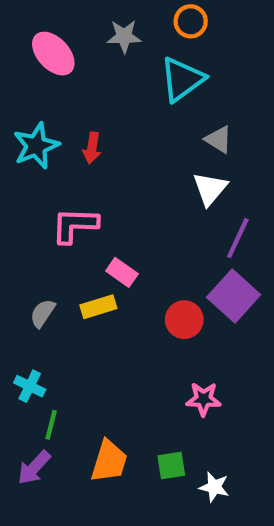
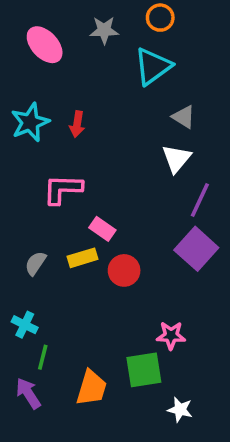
red circle: (184, 320) -> (124, 270), moved
green square: (171, 466) -> (144, 370), moved, size x1.5
purple arrow: (34, 468) -> (28, 393), turned 104

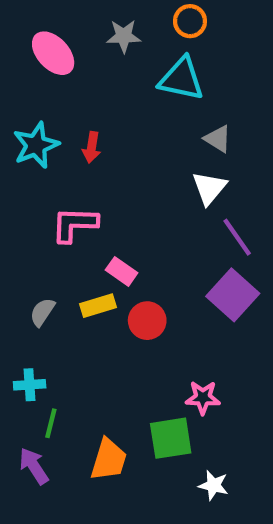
cyan triangle: (153, 66) -> (181, 79), turned 48
purple line: (200, 200) -> (237, 237), turned -60
cyan cross: (25, 325) -> (30, 385), turned -30

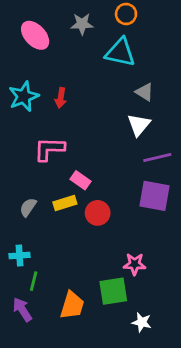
purple line: (237, 237) -> (157, 158), turned -68
purple square: (233, 295) -> (154, 196), turned -32

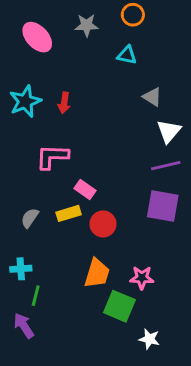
cyan triangle: (120, 52) -> (127, 55), size x0.6
white triangle: (139, 125) -> (169, 131), moved
green square: (113, 291) -> (119, 306), turned 32
orange trapezoid: (72, 305) -> (97, 273), moved

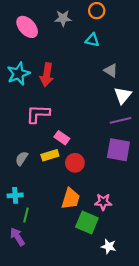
red arrow: (64, 103) -> (47, 75), size x1.5

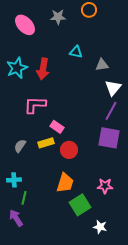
cyan triangle: (92, 40) -> (76, 52), moved
gray triangle: (111, 70) -> (102, 65), turned -40
purple line: (121, 120) -> (111, 111), turned -48
pink star: (103, 202) -> (105, 186), moved
green square: (87, 223) -> (80, 205), turned 35

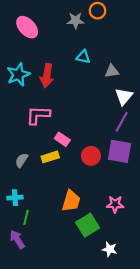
gray star: (58, 17) -> (75, 21), moved
red circle: (69, 150) -> (91, 156), moved

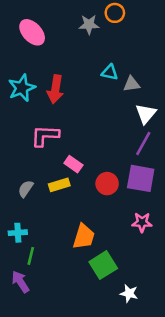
cyan triangle: (83, 57) -> (110, 72), moved
pink star: (115, 204) -> (142, 222), moved

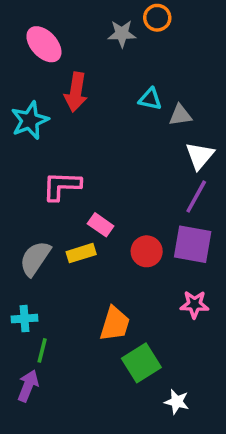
red arrow: (55, 89) -> (76, 92), moved
gray semicircle: (26, 189) -> (35, 258), size x1.5
purple arrow: (20, 282) -> (28, 386), turned 55

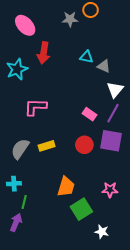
gray triangle: (180, 115) -> (104, 66), turned 32
pink rectangle: (101, 225) -> (90, 114), moved
pink star: (194, 304) -> (110, 190), moved

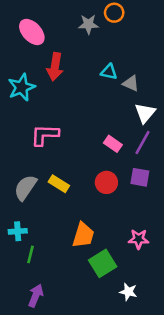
purple square: (111, 141) -> (140, 177), size x0.7
yellow rectangle: (47, 146) -> (59, 184), turned 49
purple arrow: (16, 222) -> (36, 296), moved

